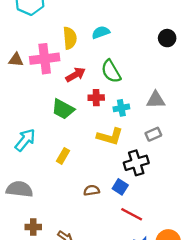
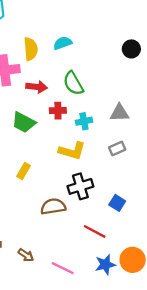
red arrow: (76, 75) -> (37, 87), turned 36
black cross: (136, 163) -> (80, 186), moved
blue square: (120, 187) -> (117, 203), moved
brown semicircle: (92, 190) -> (53, 207), size x1.5

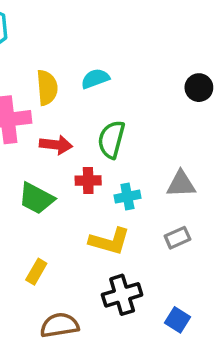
green semicircle: (73, 83) -> (111, 139), turned 45
brown semicircle: (53, 207) -> (60, 325), moved

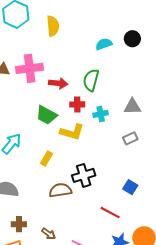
cyan semicircle: (95, 79) -> (104, 44), moved
yellow semicircle: (47, 88) -> (53, 26), moved
black circle: (199, 88) -> (132, 39), moved
yellow L-shape: (110, 241) -> (72, 132), moved
black cross: (122, 295) -> (84, 175), moved

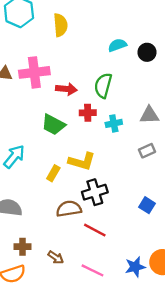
black circle: (132, 39) -> (147, 52), moved
yellow L-shape: (72, 132) -> (82, 161), moved
red line: (110, 213) -> (95, 230), moved

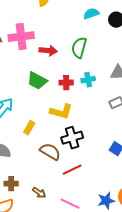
red cross: (88, 113) -> (66, 83), moved
yellow rectangle: (53, 173) -> (29, 128), moved
brown semicircle: (69, 209) -> (50, 152), turned 40
red line: (95, 230) -> (72, 170), turned -54

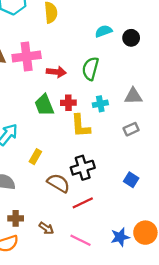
green trapezoid: (37, 81) -> (44, 105), turned 40
red cross: (66, 83) -> (68, 103), moved
yellow L-shape: (61, 112) -> (80, 126), moved, turned 70

